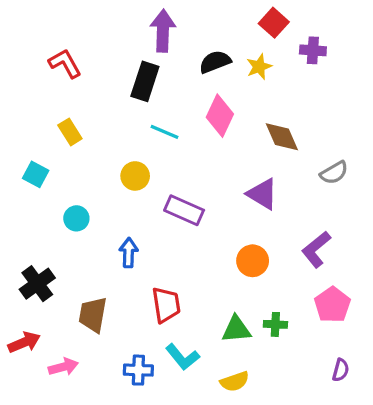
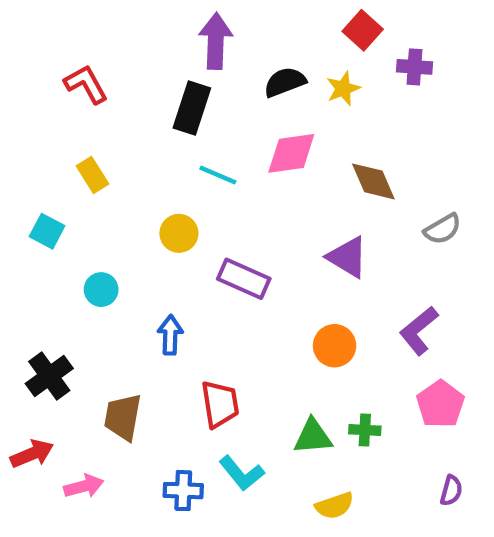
pink diamond: (220, 116) -> (291, 153), turned 57
yellow semicircle: (235, 381) -> (335, 506), moved

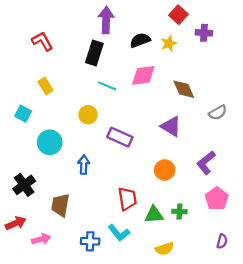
cyan circle: (101, 290) -> (50, 142), size x1.5
red trapezoid: (220, 404) -> (127, 199), moved

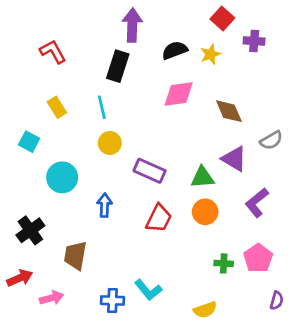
cyan line: (107, 86) -> (102, 107), moved, turned 54
purple triangle: (171, 126) -> (234, 159), moved
red trapezoid: (127, 199) -> (159, 218), moved, turned 35
pink pentagon: (217, 199) -> (258, 258), moved
green triangle: (154, 215) -> (202, 177), moved

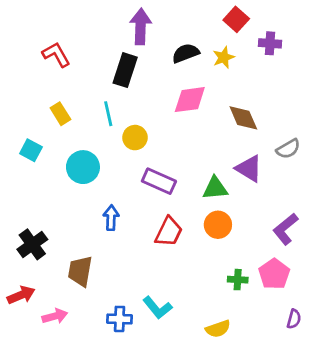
yellow circle: (110, 143) -> (135, 138), moved
cyan circle: (62, 177) -> (83, 167), moved
purple L-shape: (257, 203) -> (285, 229), moved

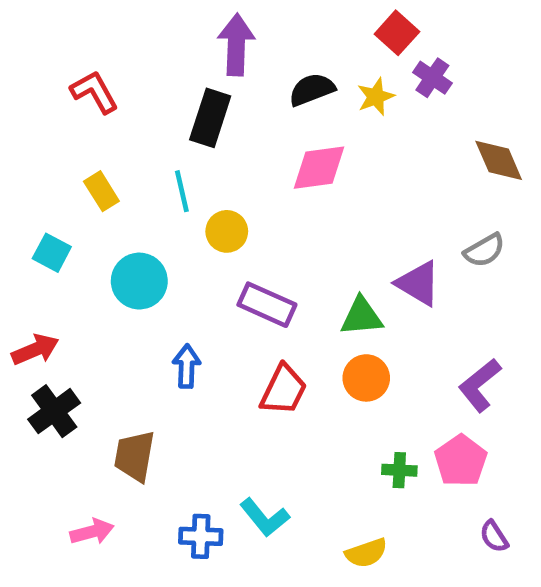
purple cross: (270, 43) -> (432, 78), moved, turned 30
brown diamond: (243, 118) -> (499, 160), moved
red arrow: (21, 295) -> (35, 350), moved
purple semicircle: (294, 319) -> (494, 536), turned 132

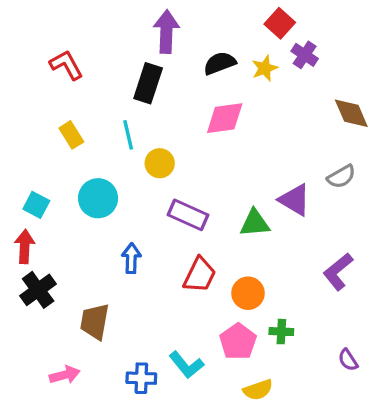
cyan square: (52, 253) -> (36, 205), moved
red arrow: (35, 350) -> (25, 247), turned -64
orange circle: (366, 378) -> (248, 293), moved
pink pentagon: (461, 461) -> (238, 342), moved
purple semicircle: (494, 536) -> (348, 360), moved

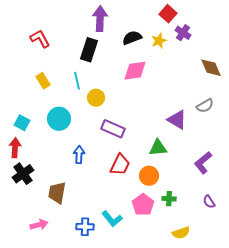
green triangle: (255, 223) -> (158, 148), moved
purple semicircle: (348, 360) -> (209, 202), moved
yellow semicircle: (258, 390) -> (181, 233), moved

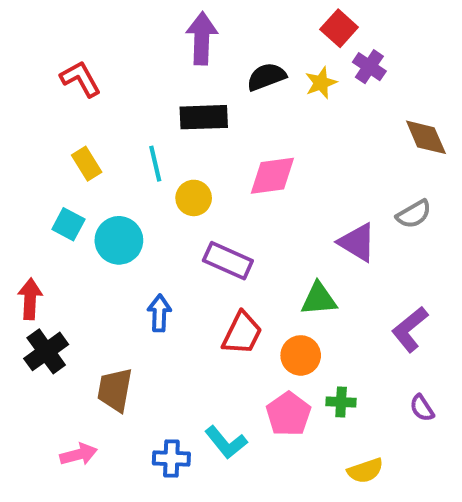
black rectangle: (89, 50) -> (204, 117), moved, turned 70
pink diamond: (135, 71) -> (272, 176), moved
cyan square: (22, 123) -> (68, 224), moved

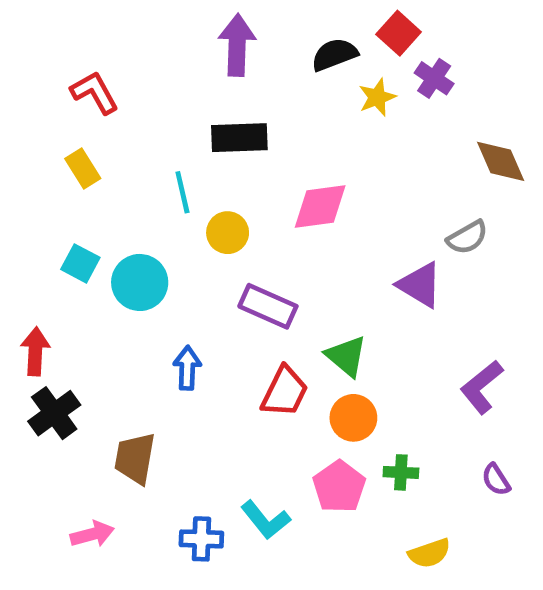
black semicircle: (266, 77) -> (334, 55), moved
yellow rectangle: (87, 164) -> (83, 169), moved
gray semicircle: (414, 214) -> (467, 237), moved
green triangle: (319, 299) -> (346, 356), moved, turned 45

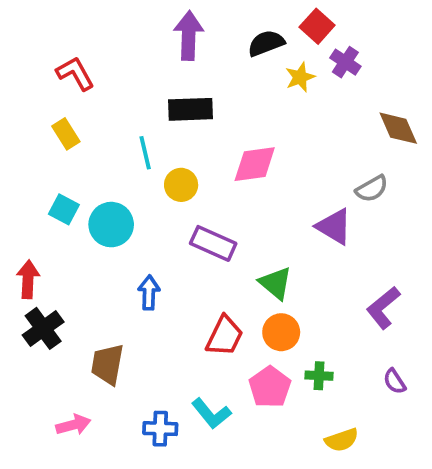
red trapezoid: (285, 392) -> (225, 336), moved

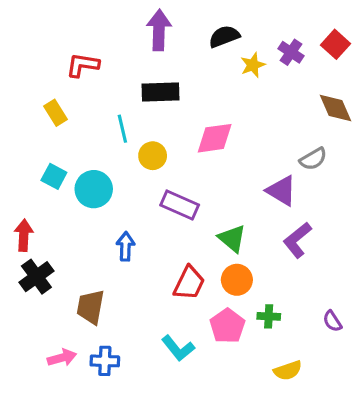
red square: (317, 26) -> (336, 44), moved
red L-shape: (75, 73) -> (83, 65), moved, turned -52
purple L-shape: (383, 308) -> (297, 240), moved
blue cross: (160, 429) -> (105, 361), moved

